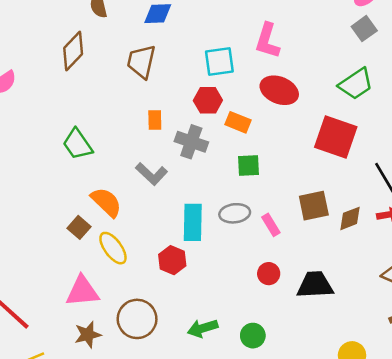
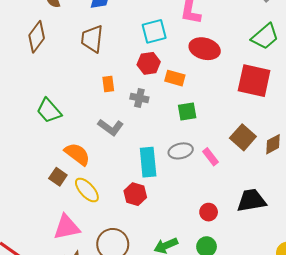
gray cross: (191, 142) -> (139, 98), size x0.7
brown square: (314, 206) -> (243, 137), turned -30
red circle: (269, 274) -> (209, 212), moved

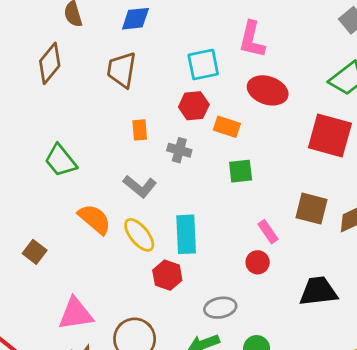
brown square: (243, 137) -> (311, 209), turned -30
gray ellipse: (181, 151) -> (220, 308), moved
brown square: (58, 177) -> (35, 252), moved
yellow ellipse: (87, 190) -> (139, 235), moved
red circle: (209, 212) -> (258, 262), moved

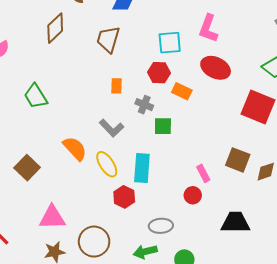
green trapezoid: (61, 161) -> (36, 96), moved
green square: (241, 171) -> (163, 126), moved
brown square: (35, 252) -> (27, 168), size x1.4

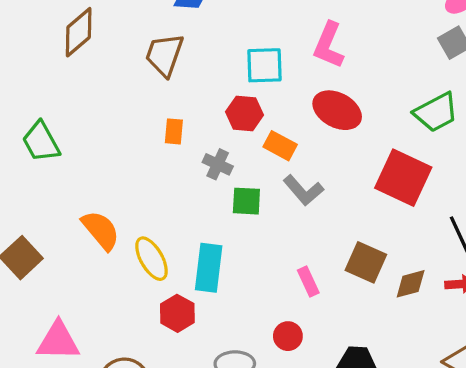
gray L-shape: (112, 128) -> (303, 190), moved
red circle: (193, 195) -> (288, 336), moved

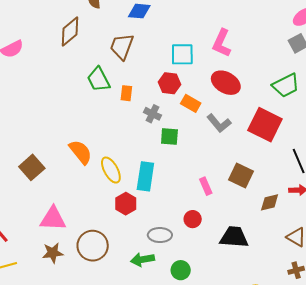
green trapezoid: (41, 142) -> (99, 79), moved
gray L-shape: (303, 190) -> (219, 123), moved
brown diamond: (411, 284) -> (270, 202), moved

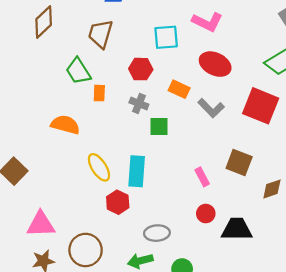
pink L-shape: (222, 43) -> (207, 22), turned -84
red hexagon: (169, 83) -> (141, 69), moved
orange rectangle: (126, 93) -> (99, 93), moved
orange semicircle: (80, 152) -> (65, 125), moved, turned -32
red circle: (193, 219) -> (206, 214), moved

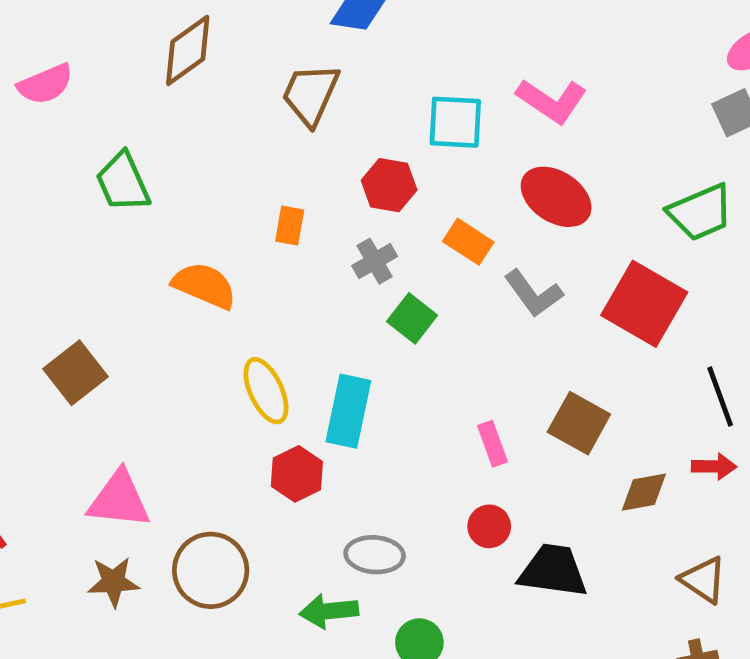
green trapezoid: (78, 71) -> (123, 182), moved
gray cross: (139, 104) -> (375, 261), turned 30
green square: (159, 126) -> (412, 318), turned 30

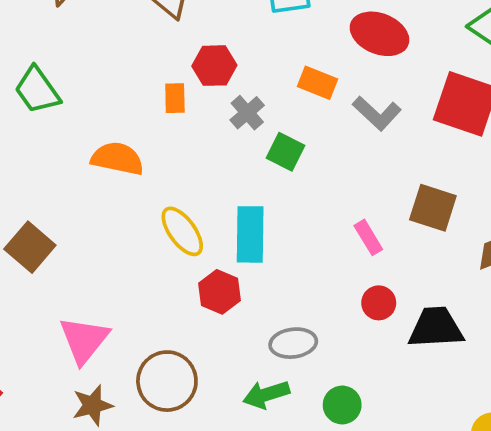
red hexagon: (389, 185) -> (214, 66), moved
pink triangle: (119, 500) -> (84, 340), turned -46

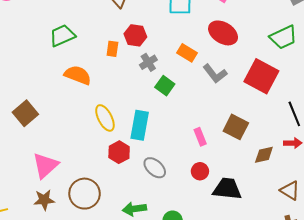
green trapezoid: (37, 90) -> (62, 36), moved, turned 92
gray ellipse: (293, 343) -> (155, 168), moved, turned 40

